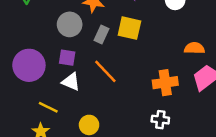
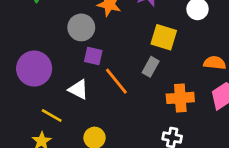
yellow square: (129, 28) -> (164, 37), moved
gray rectangle: (101, 35) -> (151, 67), moved
purple square: (67, 58) -> (93, 56), moved

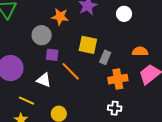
yellow square: (164, 37) -> (88, 45), moved
gray rectangle: (151, 67) -> (105, 57), moved

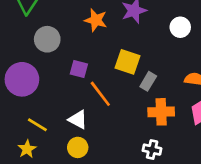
gray circle: (42, 35) -> (47, 39), moved
white triangle: (44, 80) -> (78, 120), moved

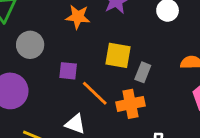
orange cross: (161, 112) -> (131, 104), moved

